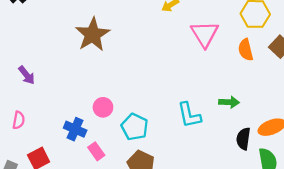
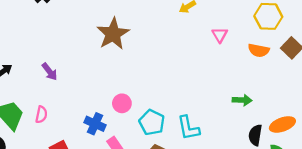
pink triangle: (205, 34) -> (220, 35), size x0.6
orange semicircle: (246, 50) -> (259, 50), turned -66
cyan L-shape: (189, 115) -> (188, 128), moved

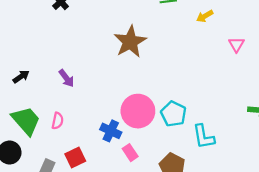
pink circle: (122, 103) -> (138, 111), size x1.8
cyan pentagon: (152, 122) -> (173, 114), moved

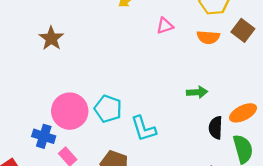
brown star: (130, 42) -> (51, 38), size x0.7
pink triangle: (236, 45) -> (165, 26), turned 49

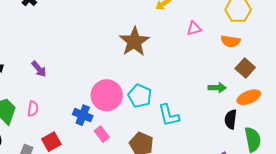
brown square: (243, 30) -> (245, 68), moved
brown star: (51, 38) -> (134, 42), moved, size x1.4
orange ellipse: (243, 113) -> (249, 97), moved

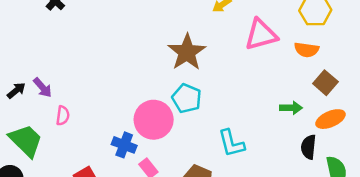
pink triangle: (194, 28) -> (261, 35), size x1.8
purple arrow: (39, 69) -> (43, 88), moved
cyan pentagon: (140, 96) -> (187, 98), moved
pink semicircle: (33, 109) -> (63, 116), moved

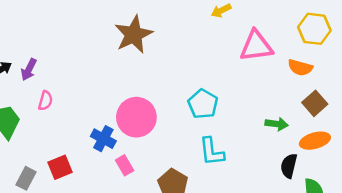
brown star: (187, 52) -> (134, 34), moved
purple arrow: (43, 88) -> (29, 70), turned 60
cyan pentagon: (187, 98) -> (203, 104), moved

